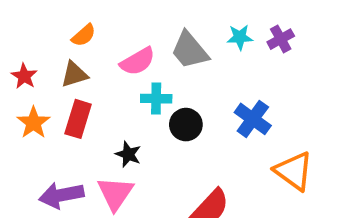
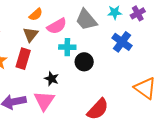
orange semicircle: (84, 35) -> (36, 15), moved
brown triangle: (74, 74) -> (31, 34), moved, turned -35
blue cross: (253, 119) -> (122, 42), moved

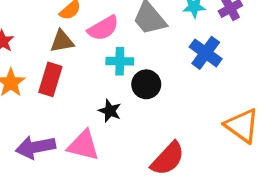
brown triangle: (31, 34) -> (62, 41), turned 42
black star: (52, 79) -> (110, 111), moved
pink triangle: (44, 101) -> (83, 145), turned -50

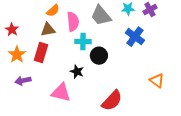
pink semicircle: (103, 28) -> (73, 22), turned -66
orange triangle: (242, 126) -> (157, 81), size x0.7
purple arrow: (36, 147) -> (23, 81), moved, size x0.7

